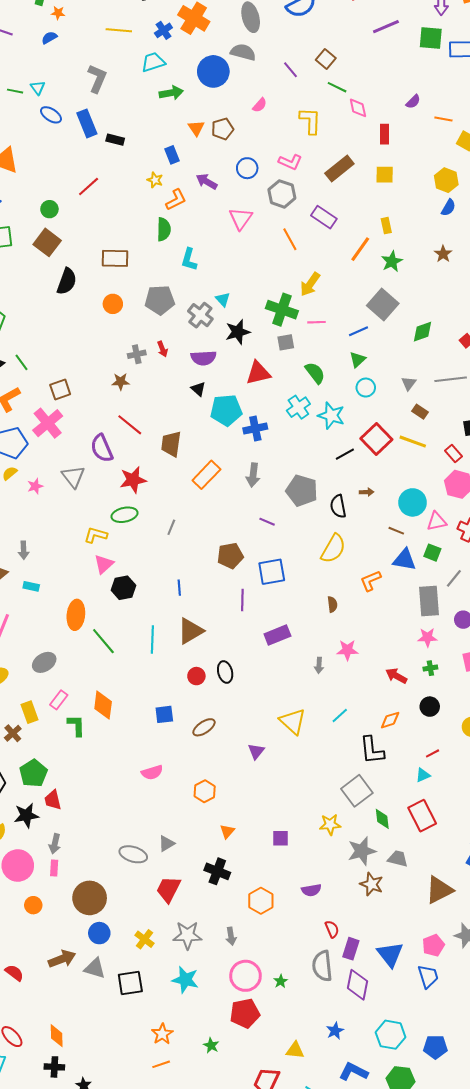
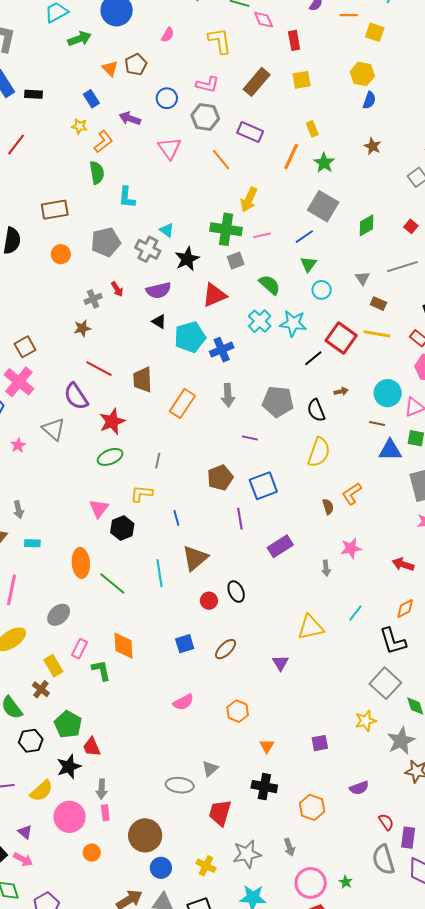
yellow L-shape: (96, 535) -> (141, 494), moved
orange L-shape: (371, 581) -> (352, 494), moved
yellow triangle: (293, 721) -> (311, 627), turned -44

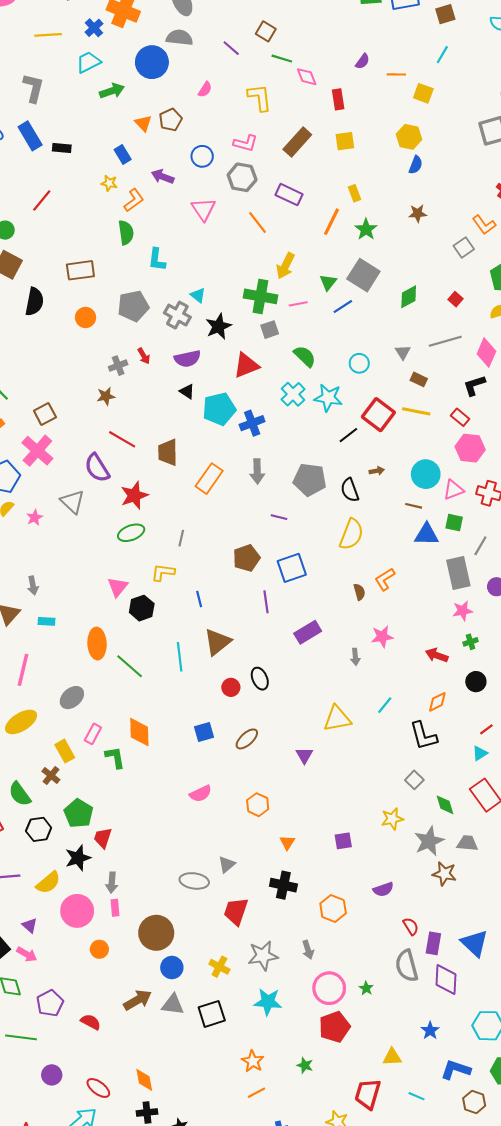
brown star: (373, 146) -> (418, 213), turned -30
green triangle: (309, 264) -> (328, 282), moved
gray square: (385, 683) -> (414, 780), size x0.6
red trapezoid: (92, 747) -> (103, 838), turned 40

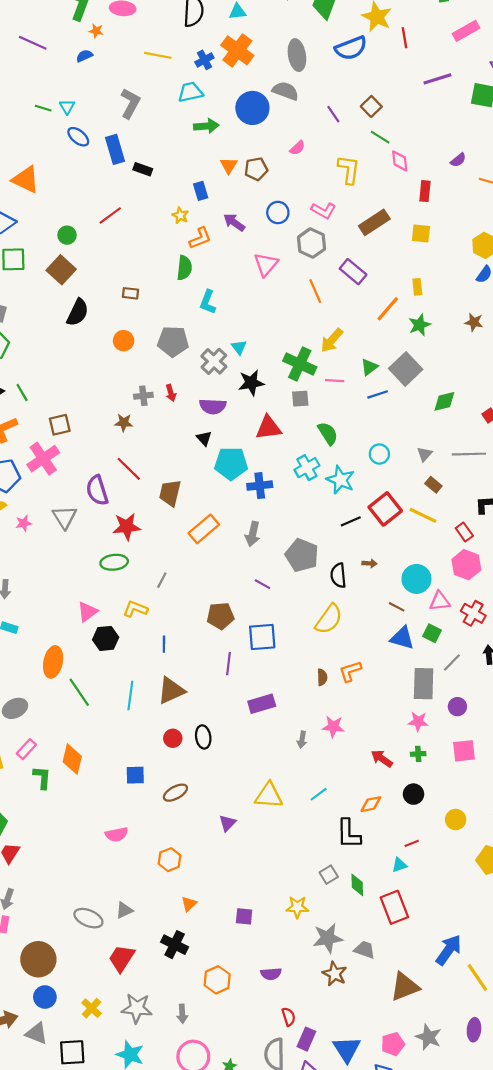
brown rectangle: (80, 270) -> (130, 293), size x0.6
green diamond: (445, 805) -> (357, 885), moved

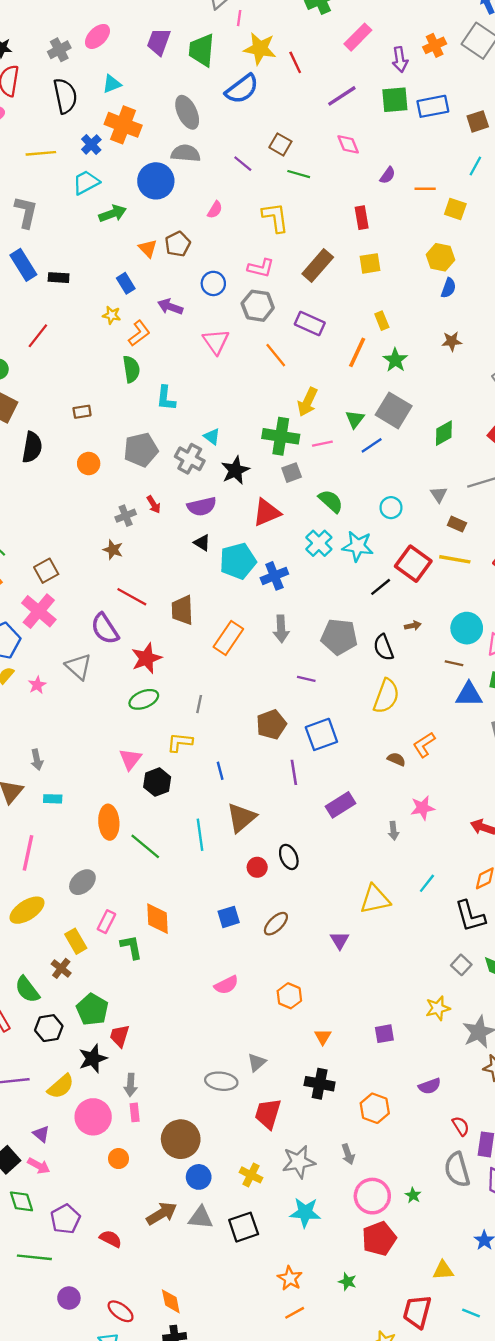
pink diamond: (400, 161) -> (348, 144), moved
brown star: (124, 423) -> (113, 550), turned 30
brown semicircle: (322, 677) -> (396, 759), turned -49

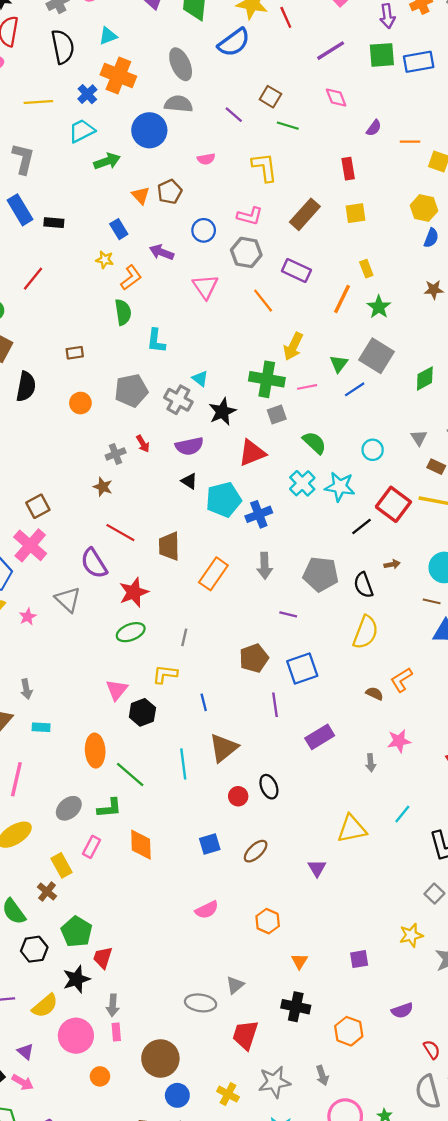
pink semicircle: (215, 210) -> (206, 159), turned 48
green L-shape: (131, 947) -> (109, 808), moved, turned 95

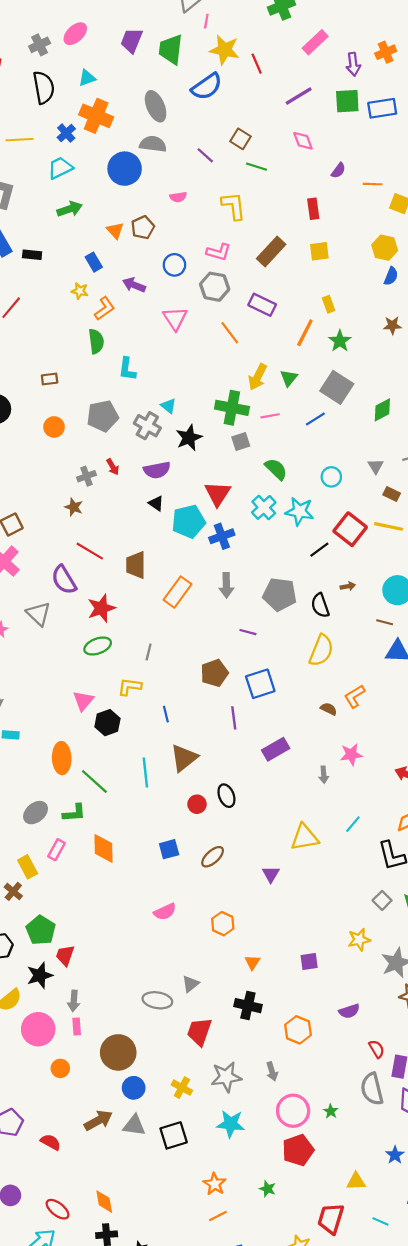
green arrow: (107, 161) -> (70, 209), moved
green triangle: (339, 364) -> (289, 378), moved
red triangle: (252, 453) -> (218, 494), moved, turned -36

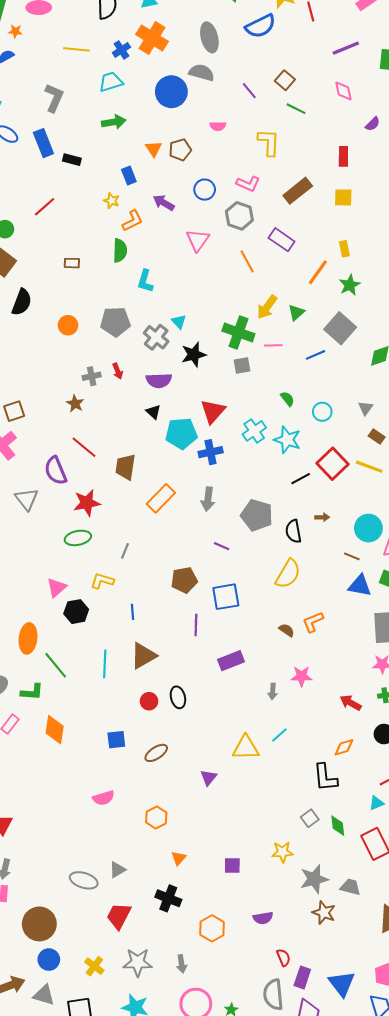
brown rectangle: (50, 379) -> (72, 263), moved
green semicircle: (276, 469) -> (287, 399), moved, size x0.7
cyan line: (353, 824) -> (279, 735), moved

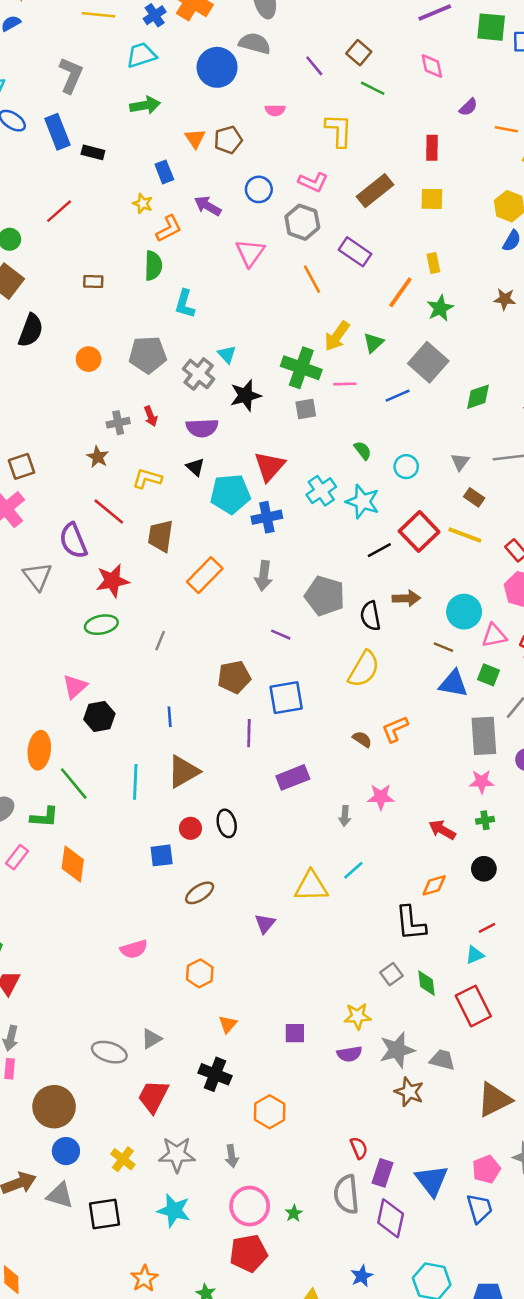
brown arrow: (322, 517) -> (406, 598), size x1.5
yellow L-shape: (102, 581) -> (147, 479), moved
blue square: (116, 740) -> (162, 855), moved
purple semicircle: (263, 918) -> (349, 1054), moved

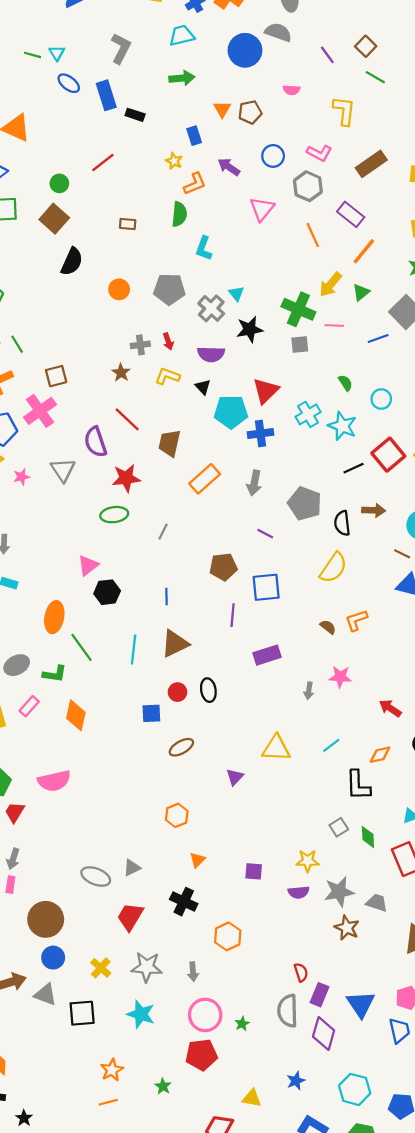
orange line: (400, 292) -> (364, 251), moved
yellow L-shape: (147, 479) -> (167, 376), moved
cyan line: (353, 870) -> (331, 745), moved
pink semicircle: (134, 949) -> (54, 781), moved, size x1.4

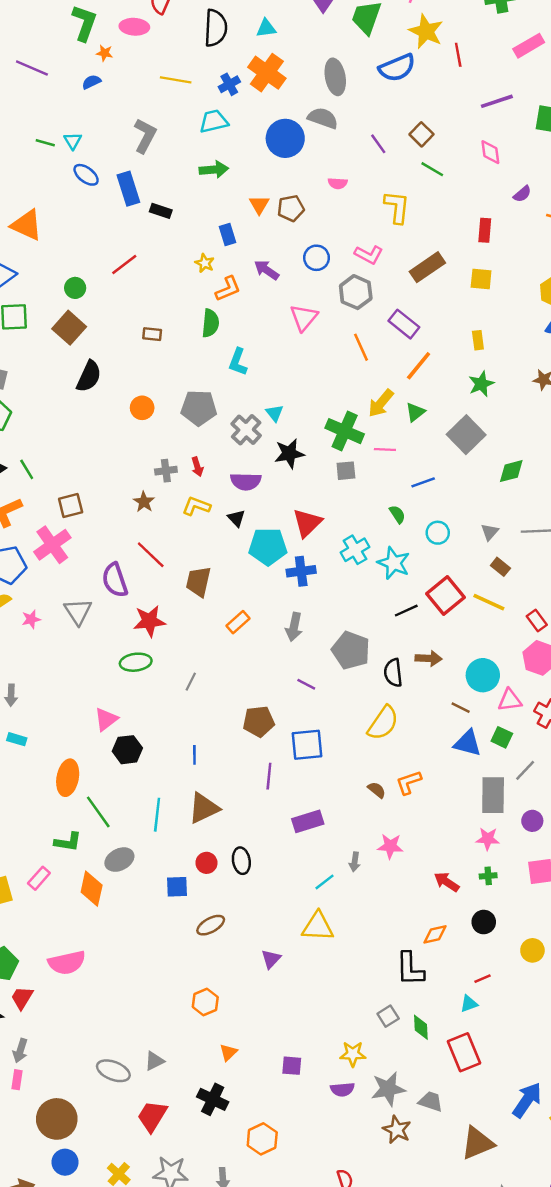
blue line: (378, 339) -> (423, 482), moved
orange rectangle: (205, 479) -> (238, 622), size x0.7
gray ellipse: (17, 665) -> (119, 860), moved
cyan line: (331, 745) -> (324, 882), moved

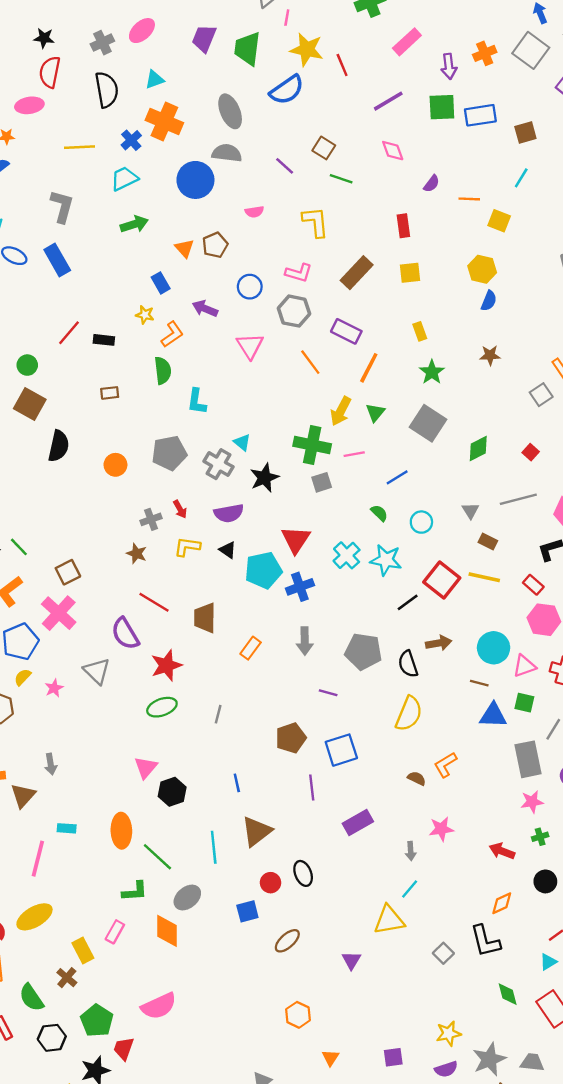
black rectangle: (161, 211) -> (104, 340), moved
cyan rectangle: (17, 739) -> (67, 828), moved
cyan line: (324, 882) -> (410, 889), moved
gray square: (388, 1016) -> (443, 953), moved

